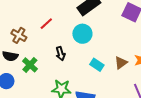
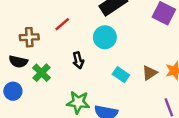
brown cross: (19, 35) -> (29, 37), turned -35

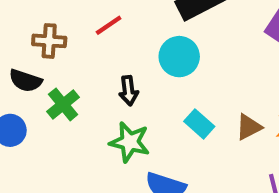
green star: (78, 102) -> (130, 142), moved

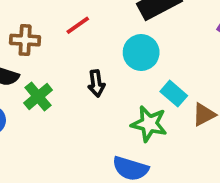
cyan rectangle: (199, 124) -> (174, 94), moved
green star: (130, 142) -> (149, 124), moved

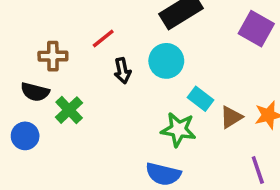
black arrow: (96, 83) -> (122, 71), moved

